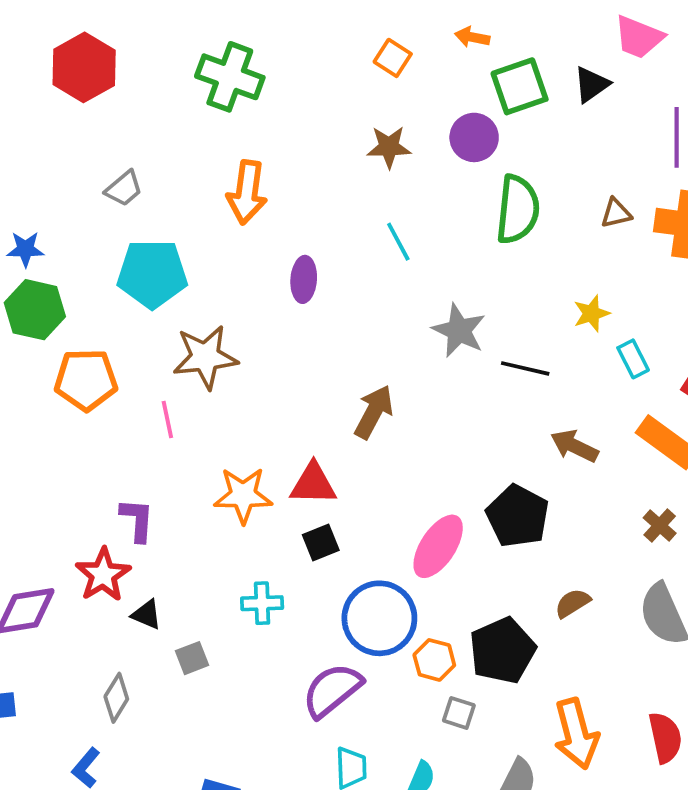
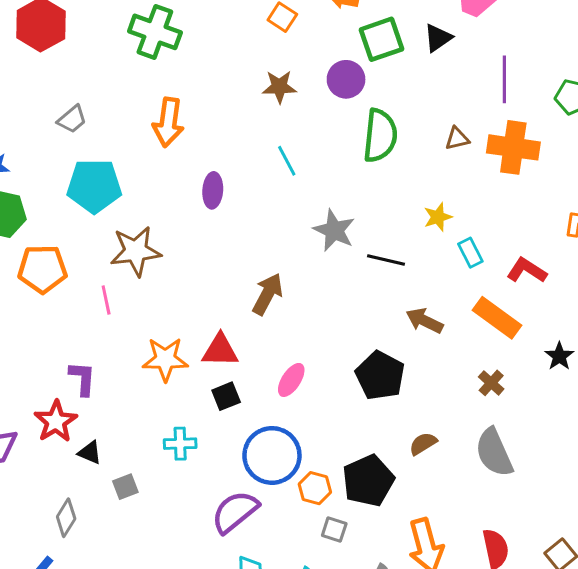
pink ellipse: (438, 546) -> (291, 380), moved, size x0.7

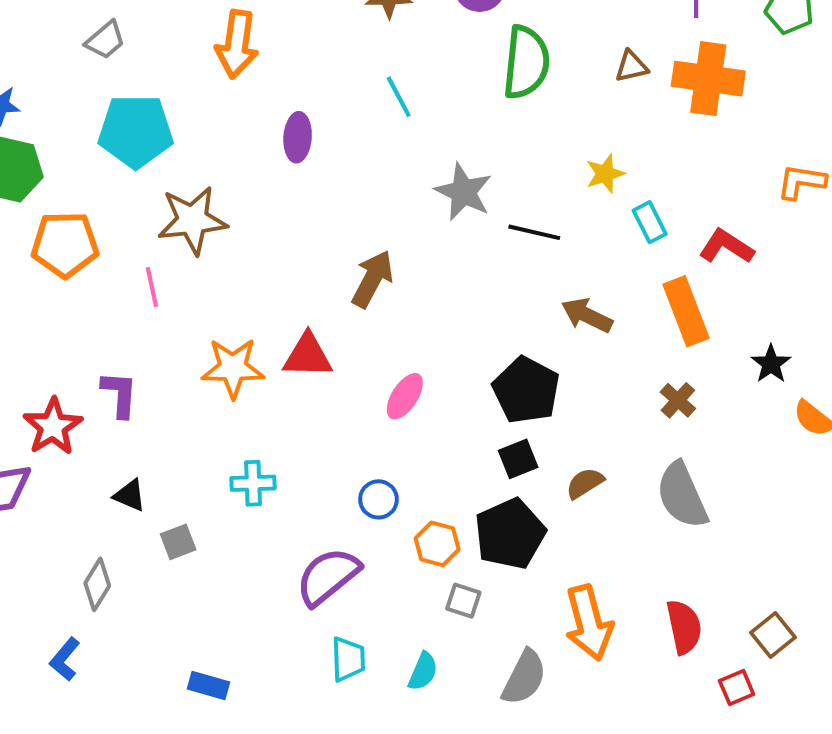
orange rectangle: (497, 318) -> (686, 311), turned 33
black square: (226, 396) -> (518, 459), moved
red star: (56, 421) -> (53, 427), moved
blue circle: (272, 455) -> (378, 499), size x0.5

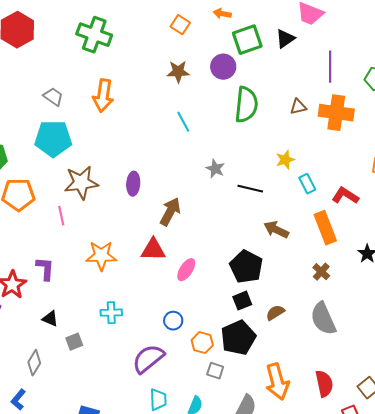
gray trapezoid: (105, 40) -> (53, 97), moved, turned -105
purple ellipse: (298, 137) -> (133, 184), moved
gray star: (463, 192) -> (215, 169), size x0.7
red triangle: (308, 356) -> (153, 250), moved

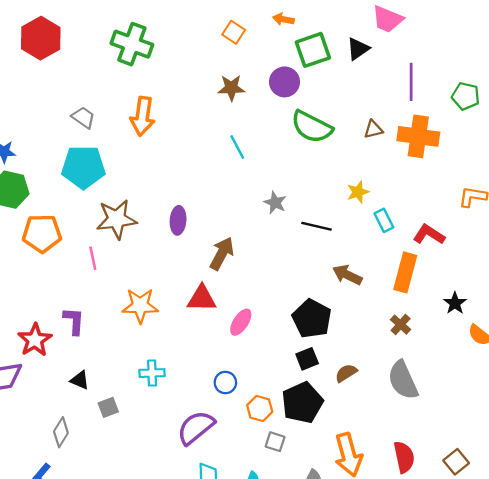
green semicircle: (246, 105) -> (312, 127), turned 111
orange rectangle: (325, 228) -> (405, 272), turned 36

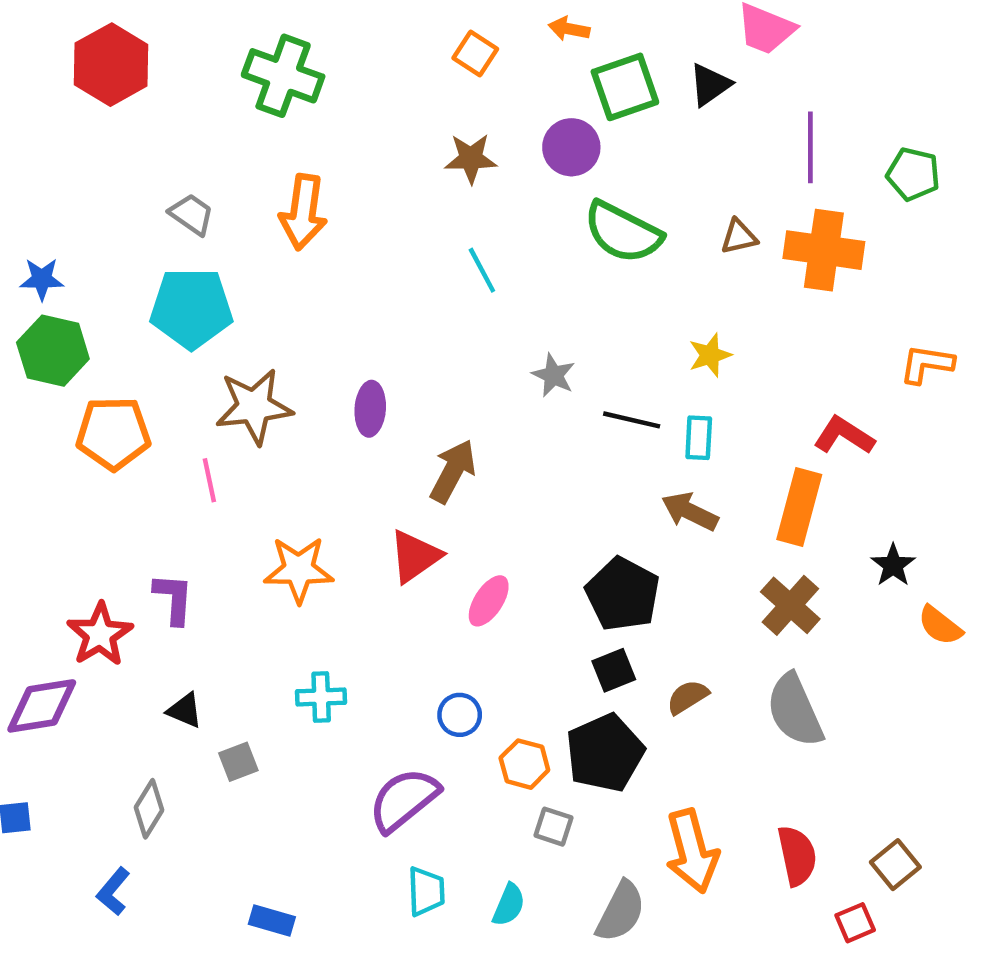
cyan rectangle: (384, 220) -> (699, 438), moved, turned 30
red triangle: (202, 298) -> (415, 556), turned -36
brown cross: (401, 325) -> (790, 605), size x1.5

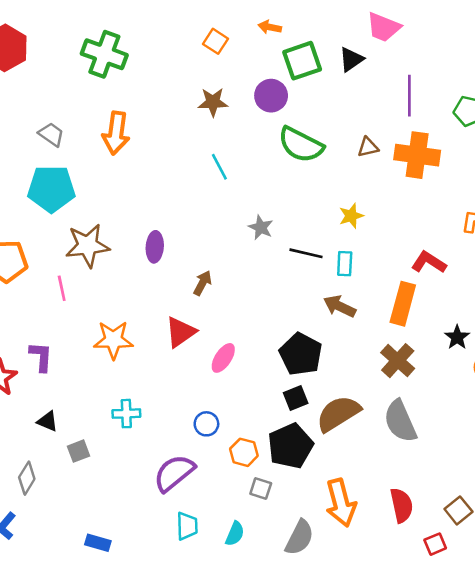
brown arrow: (453, 471) -> (203, 283), size x0.7
brown semicircle: (688, 697) -> (338, 414), size x1.8

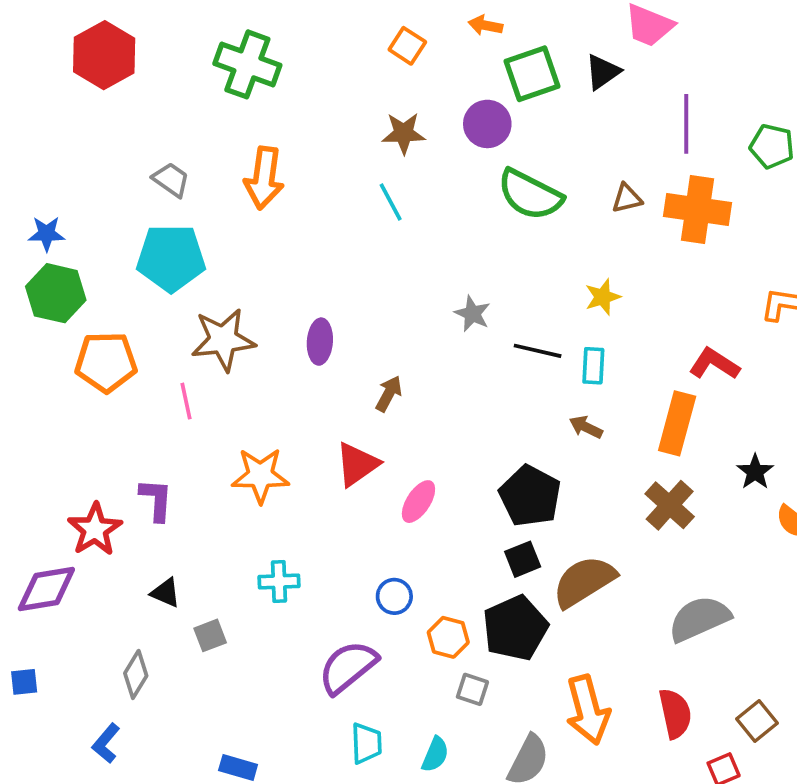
cyan line: (219, 167) -> (391, 202), moved
brown arrow: (340, 306) -> (586, 427), size x0.7
gray semicircle: (400, 421) -> (699, 619), moved, turned 90

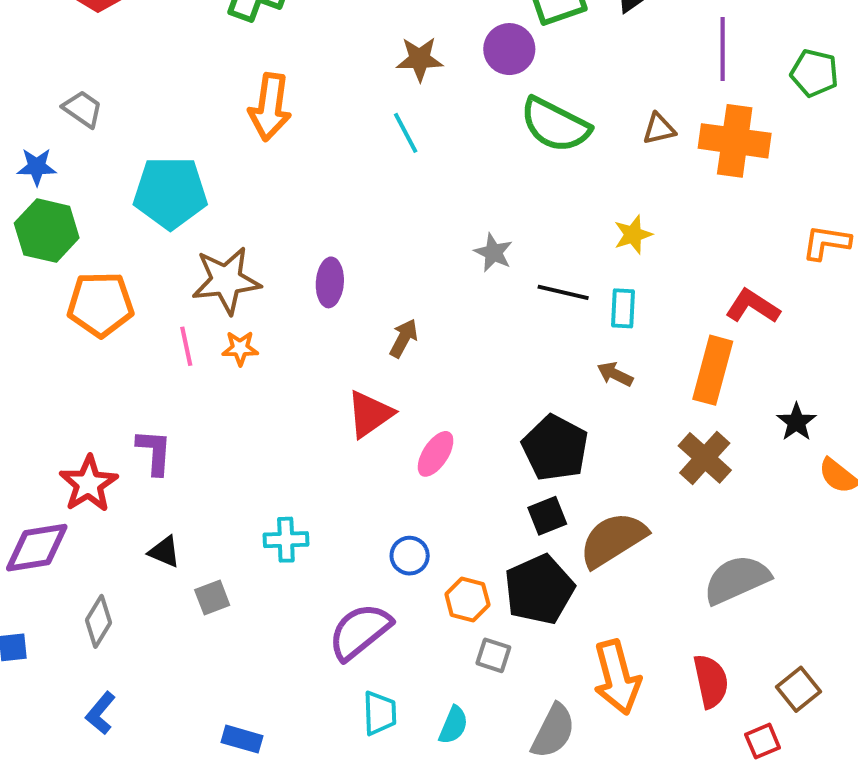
gray trapezoid: (171, 180) -> (83, 109), moved
orange star: (260, 475) -> (240, 348), moved, size x0.6
gray diamond: (136, 674) -> (99, 621), moved

